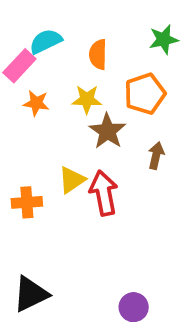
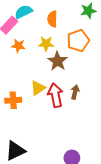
brown arrow: (156, 156) -> (75, 92), moved

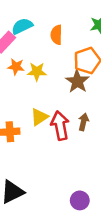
yellow star: (46, 44) -> (37, 72), moved
brown star: (57, 61) -> (77, 81), moved

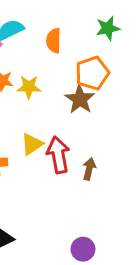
brown arrow: (83, 122) -> (89, 169), moved

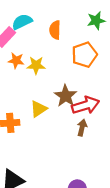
brown star: (80, 99) -> (66, 96), moved
red arrow: (58, 155) -> (86, 105), moved, turned 84

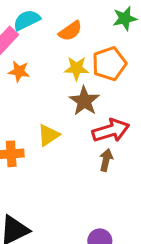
orange semicircle: (55, 30) -> (70, 31), turned -126
yellow star: (36, 65) -> (77, 68), moved
brown star: (66, 96) -> (84, 101), moved

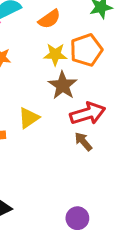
brown arrow: (106, 160) -> (83, 141), turned -54

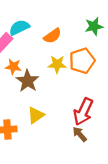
brown star: (63, 85) -> (28, 81), moved
red arrow: (88, 113) -> (83, 112), turned 132

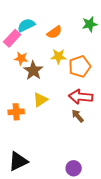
orange pentagon: (82, 61) -> (80, 67), moved
red arrow: (83, 112) -> (81, 97), turned 70

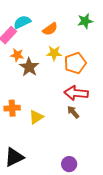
yellow triangle: (40, 100) -> (36, 117), moved

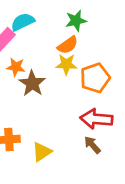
green star: (85, 21) -> (76, 21), moved
orange semicircle: (50, 29) -> (68, 45), moved

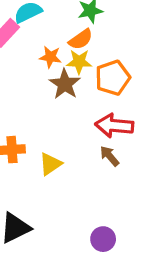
orange star: (16, 67) -> (50, 57), moved
brown star: (32, 83) -> (65, 84), moved

